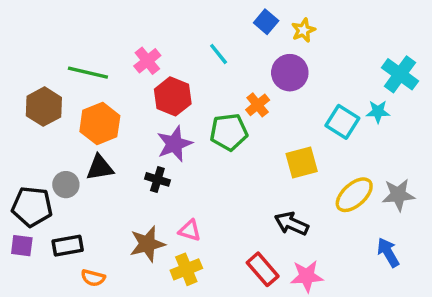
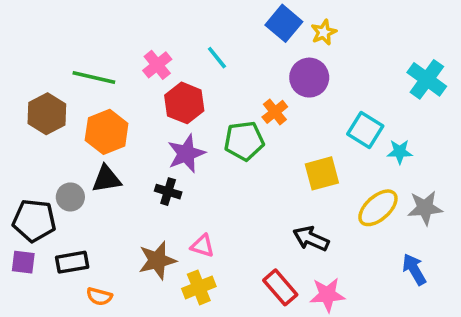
blue square: (266, 22) -> (284, 23), size x1.4
cyan line: (219, 54) -> (217, 58), moved
cyan star: (378, 112) -> (400, 152), moved

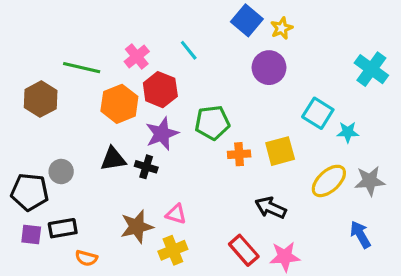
orange cross: (275, 112) -> (239, 154), moved, turned 35
orange hexagon: (107, 132) -> (119, 104), moved
black triangle: (107, 179) -> (113, 159), moved
purple square: (23, 262) -> (31, 234), moved

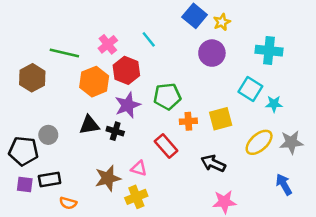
cyan cross: (371, 69) -> (269, 51), moved, turned -30
red rectangle: (244, 250) -> (166, 146), moved

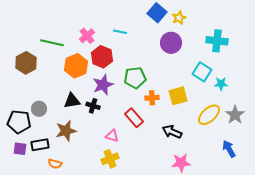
cyan line: (149, 39) -> (120, 32), turned -40
gray star: (291, 142) -> (235, 115), turned -30
brown star: (108, 178) -> (66, 131), moved

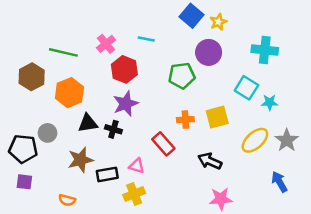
orange hexagon: (76, 66) -> (69, 93), moved
green pentagon: (135, 78) -> (182, 76), moved
black rectangle: (40, 145) -> (107, 174), moved

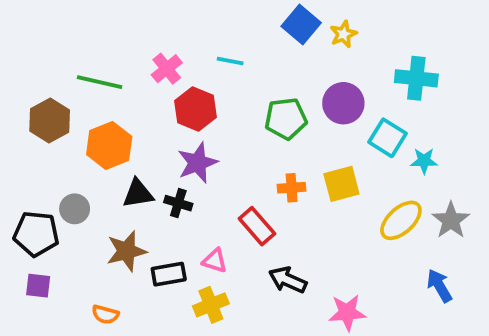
purple circle: (209, 52) -> (343, 103), moved
black arrow: (210, 161) -> (288, 280), moved

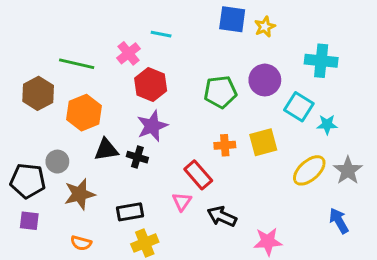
blue square: (301, 25) -> (232, 19), turned -32
cyan line: (230, 61) -> (161, 34), moved
brown star: (126, 251) -> (80, 194), moved
pink triangle: (215, 261) -> (182, 202), moved, turned 48
yellow cross: (211, 305) -> (145, 243), moved

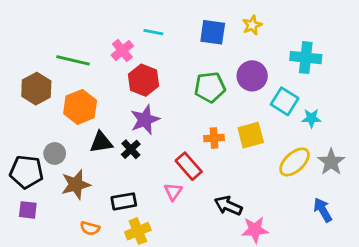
blue square: (232, 19) -> (213, 32), moved
black cross: (137, 157) -> (131, 149), turned 30
black arrow: (222, 216) -> (228, 206), moved
orange semicircle: (81, 243) -> (90, 228), moved

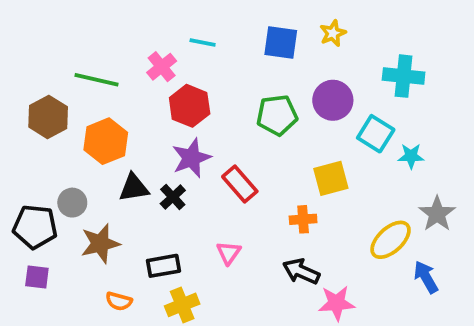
orange cross: (214, 138) -> (303, 219), moved
yellow ellipse: (294, 162) -> (391, 240), moved
red rectangle: (189, 166) -> (240, 184), moved

